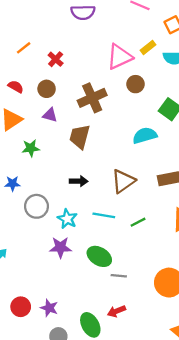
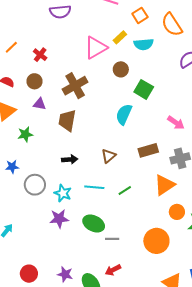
brown circle: (136, 84) -> (121, 69), moved
cyan semicircle: (145, 135) -> (124, 114), turned -45
brown triangle: (123, 181) -> (109, 156), size x0.7
purple star: (49, 308) -> (65, 274), moved

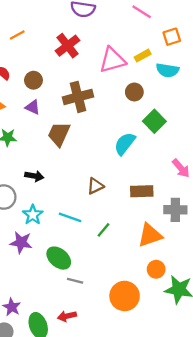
red cross: (40, 55) -> (68, 46), moved, size x1.5
black arrow: (70, 159) -> (34, 176), moved
green line: (125, 191) -> (103, 230), turned -32

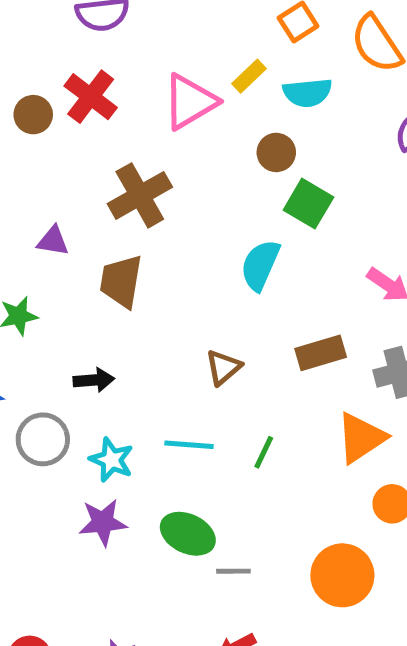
brown circle: (33, 80) -> (33, 115), moved
brown circle: (134, 92) -> (276, 152), moved

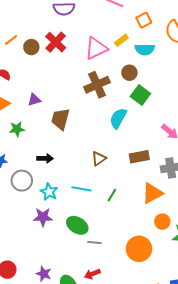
brown cross: (140, 195) -> (97, 85), moved
purple triangle: (53, 241) -> (34, 100), turned -32

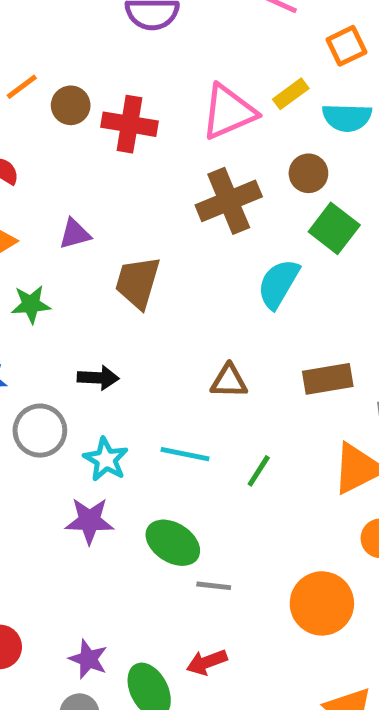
red cross: (56, 42) -> (129, 124), moved, turned -35
brown triangle: (99, 159) -> (229, 381), turned 35

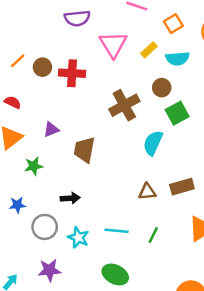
pink triangle: (229, 112) -> (113, 44), moved, turned -32
green square: (334, 228) -> (177, 113), turned 30
brown triangle: (229, 381) -> (147, 192), moved
purple star: (89, 521) -> (49, 270), moved

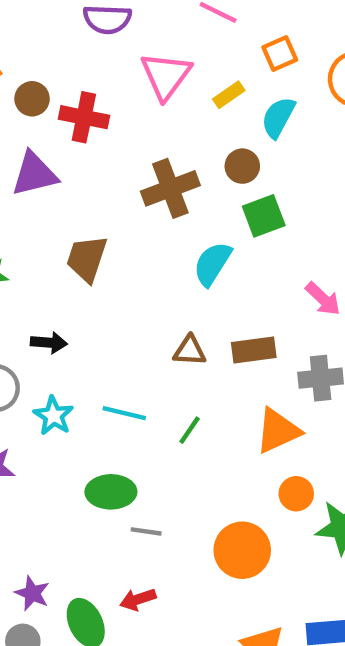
cyan semicircle: (177, 58) -> (278, 117), turned 115
purple triangle: (51, 129) -> (34, 174), moved, size x1.6
green ellipse: (115, 274) -> (111, 492), turned -35

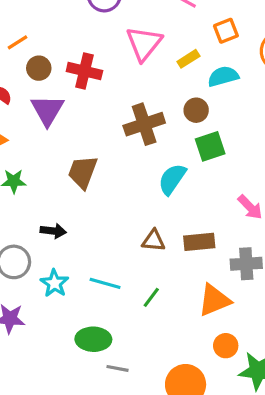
brown circle: (32, 99) -> (39, 68), moved
cyan semicircle: (278, 117) -> (223, 76), turned 44
purple triangle: (34, 174) -> (47, 110), turned -48

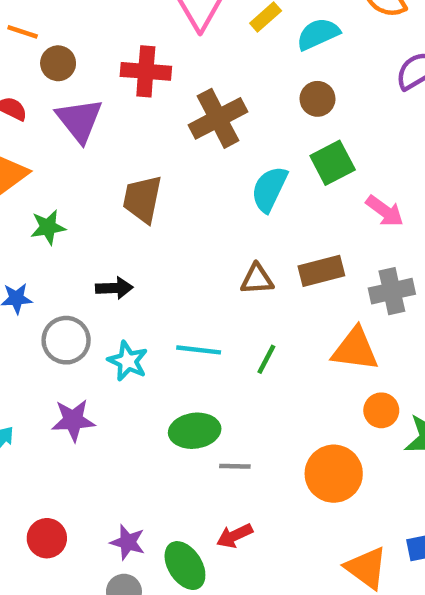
orange line: (18, 42) -> (23, 32), turned 60
red cross: (84, 71) -> (146, 71), moved
brown circle: (196, 110) -> (318, 99), moved
green square: (210, 146) -> (333, 163), moved
orange triangle: (214, 300) -> (355, 349), turned 39

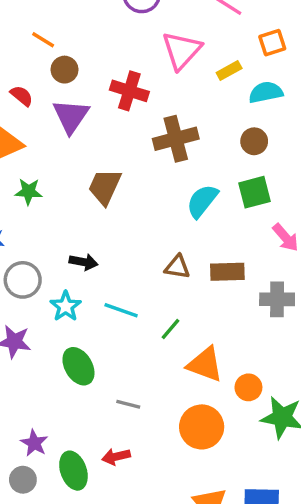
black arrow: (114, 288) -> (83, 262), moved
orange triangle: (355, 349) -> (205, 364), moved
green ellipse: (195, 431) -> (78, 366), moved, turned 54

